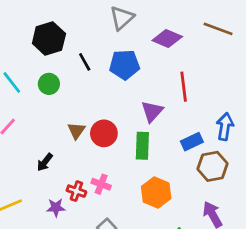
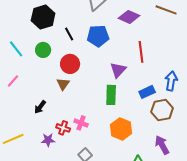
red circle: (104, 133) -> (70, 64), moved

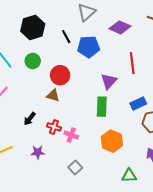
black line: (69, 34) -> (66, 37), moved
brown triangle: (63, 84) -> (53, 95), turned -48
red cross: (63, 128) -> (54, 127), moved

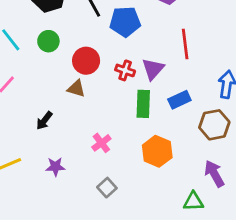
blue rectangle: (138, 104) -> (179, 100), moved
red cross: (54, 127) -> (125, 70), moved
pink cross: (71, 135) -> (101, 143), turned 32
green triangle: (129, 176) -> (193, 201), moved

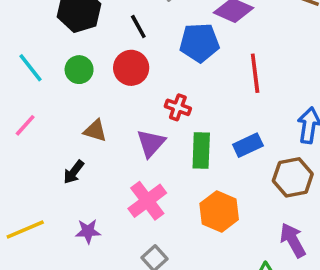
blue pentagon: (125, 22) -> (199, 43), moved
red circle: (86, 61) -> (131, 68), moved
purple triangle: (153, 69) -> (151, 143), moved
brown triangle: (76, 89) -> (95, 131), moved
pink cross: (101, 143) -> (147, 201), size x1.5

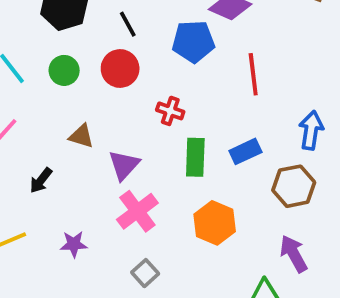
purple triangle: (151, 143) -> (124, 165), moved
black arrow: (74, 172) -> (41, 180), moved

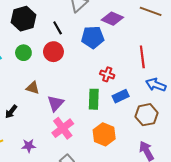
red line: (253, 74) -> (142, 57), moved
red cross: (170, 111) -> (107, 74), moved
blue arrow: (311, 130) -> (156, 85), turned -78

